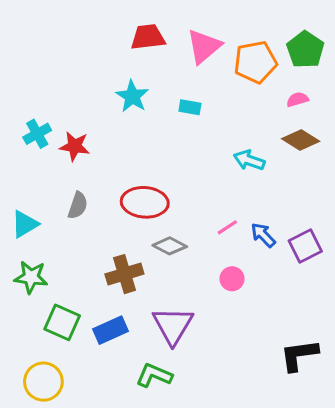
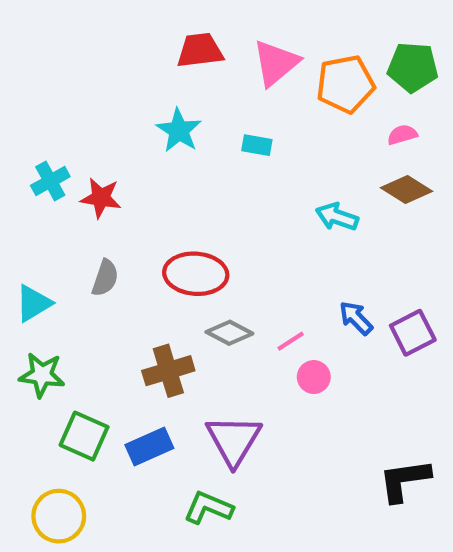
green pentagon: (305, 50) -> (413, 67), turned -30
pink line: (227, 227) -> (291, 341), moved

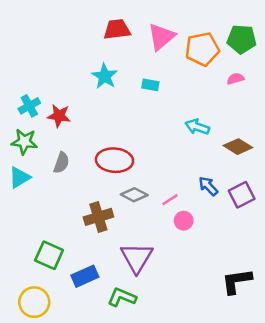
brown diamond: (406, 189) -> (238, 147), moved
green star: (42, 375) -> (24, 142), moved
blue rectangle: (149, 447) -> (85, 276), moved

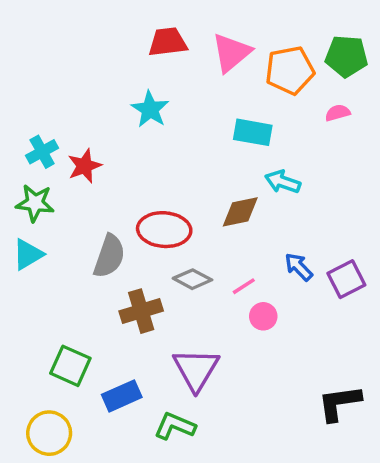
cyan rectangle: (150, 85) -> (253, 132), moved, size x1.5
red star: (59, 116) -> (85, 166), turned -30
brown diamond: (238, 147) -> (240, 212), moved, turned -44
gray semicircle: (61, 163) -> (109, 256), moved, size x1.4

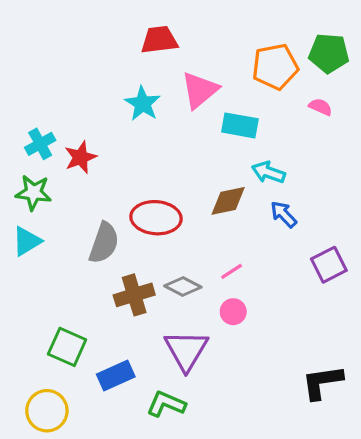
pink triangle: (231, 53) -> (200, 90), moved
pink semicircle: (338, 113) -> (320, 107), turned 40
blue arrow: (299, 267) -> (284, 214), moved
gray diamond: (192, 279) -> (183, 287), moved
pink circle: (263, 316) -> (233, 312), moved

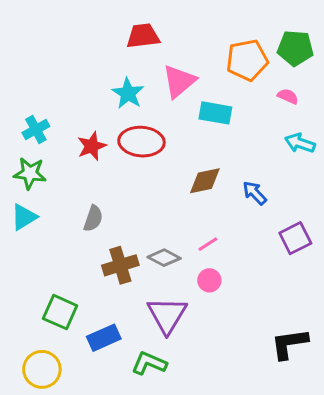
red star: (80, 157) -> (92, 146), moved
cyan arrow: (268, 172) -> (300, 143), moved
red ellipse: (156, 218) -> (141, 142), moved
gray semicircle: (104, 243) -> (93, 219), size x0.7

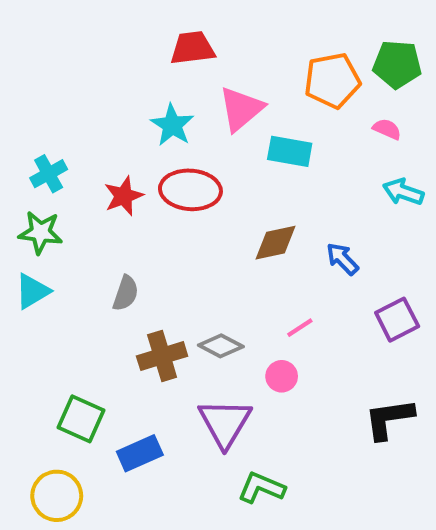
pink line: (208, 244) -> (300, 328), moved
black L-shape: (289, 344) -> (389, 419), moved
green L-shape: (149, 363) -> (261, 488), moved

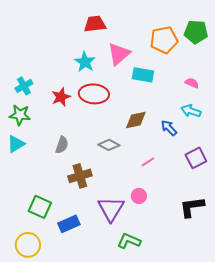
pink semicircle: (387, 129) -> (192, 83), moved
cyan arrow: (403, 192) -> (191, 111), moved
gray diamond: (221, 346) -> (109, 145), moved
pink circle: (282, 376) -> (139, 196), moved

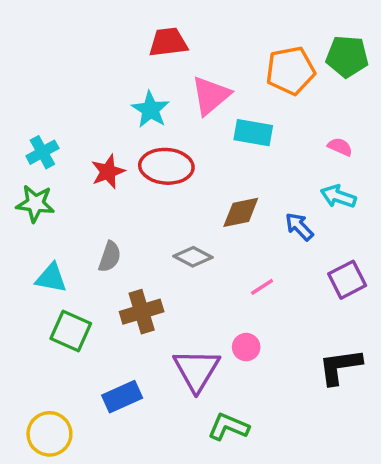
cyan triangle: (16, 144) -> (51, 278), moved, turned 42
green square: (40, 207) -> (71, 331), moved

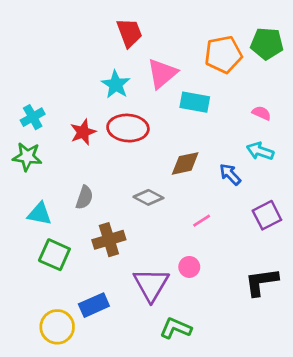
red trapezoid: (168, 42) -> (129, 33), turned 76
yellow circle: (49, 434) -> (57, 327), moved

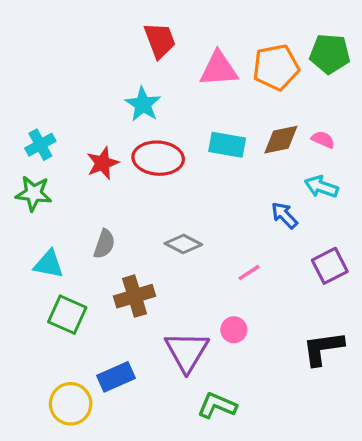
pink triangle: (162, 74) -> (219, 69), moved, turned 36
cyan rectangle: (195, 102) -> (227, 145), moved
brown diamond: (185, 163) -> (281, 140), moved

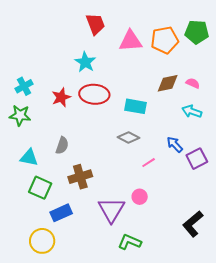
cyan rectangle: (227, 145) -> (136, 106), moved
blue arrow: (284, 215) -> (175, 144), moved
gray diamond: (183, 244) -> (128, 137), moved
black L-shape: (323, 348) -> (193, 224), moved, turned -32
blue rectangle: (116, 377) -> (61, 213), moved

